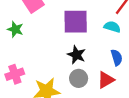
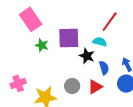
green star: (15, 29) -> (42, 45), moved
black star: (76, 55) -> (87, 56), moved

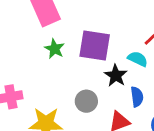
gray circle: (72, 86) -> (86, 101), moved

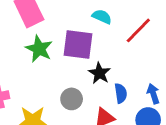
green star: (54, 49) -> (39, 49), size x1.4
cyan semicircle: (138, 59) -> (102, 17), moved

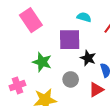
green star: (39, 49) -> (42, 62), moved

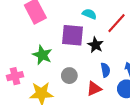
black star: (88, 58) -> (96, 45), moved

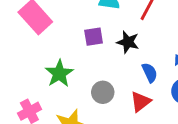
purple square: (73, 35) -> (94, 37), size x0.6
green star: (42, 55) -> (59, 73), turned 30

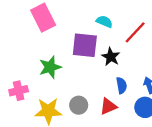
purple square: (94, 37) -> (85, 45), size x1.6
gray circle: (103, 92) -> (79, 105), moved

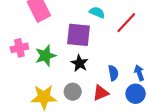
black star: (111, 57) -> (80, 63), moved
pink cross: (19, 91) -> (19, 48), moved

